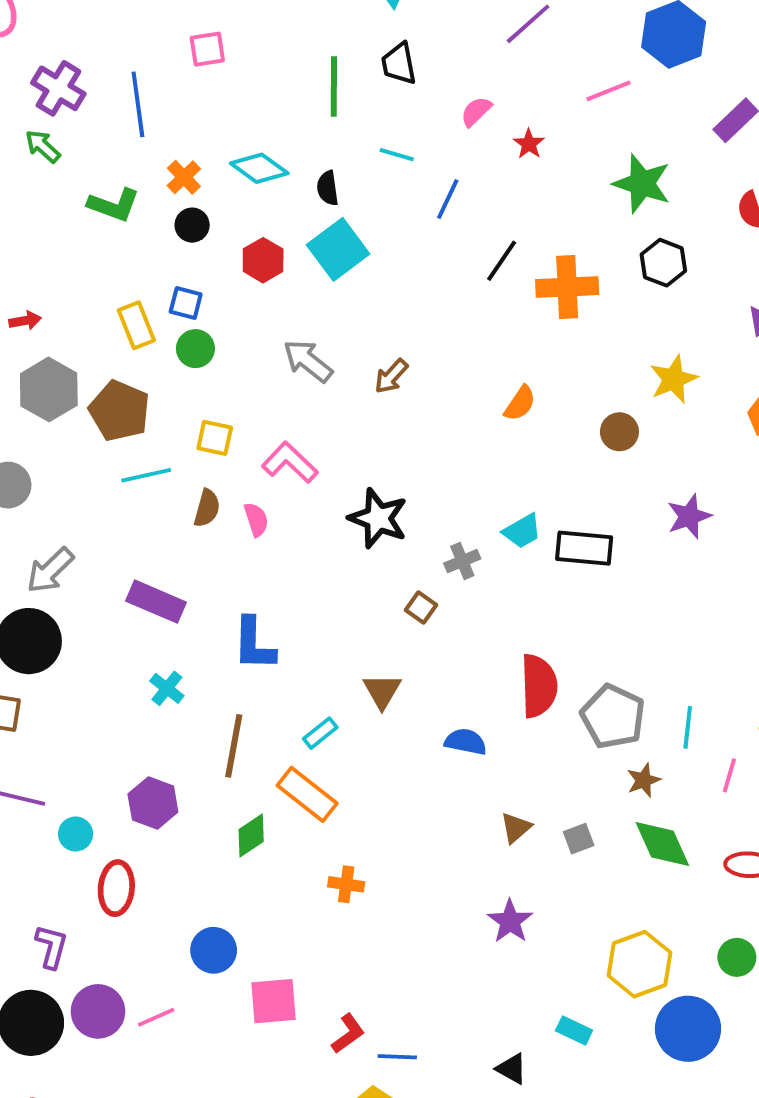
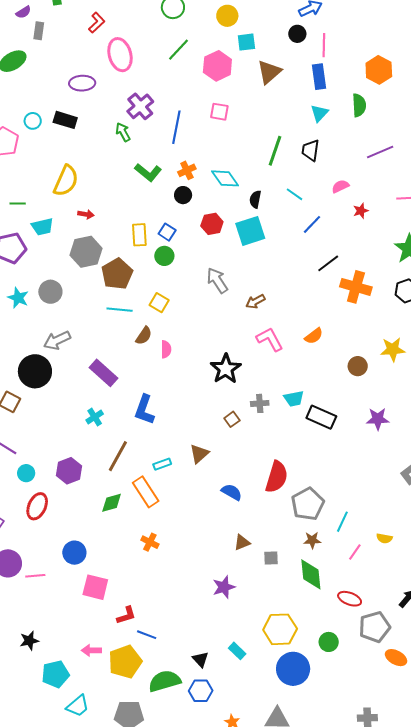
pink L-shape: (290, 462) -> (270, 339), moved

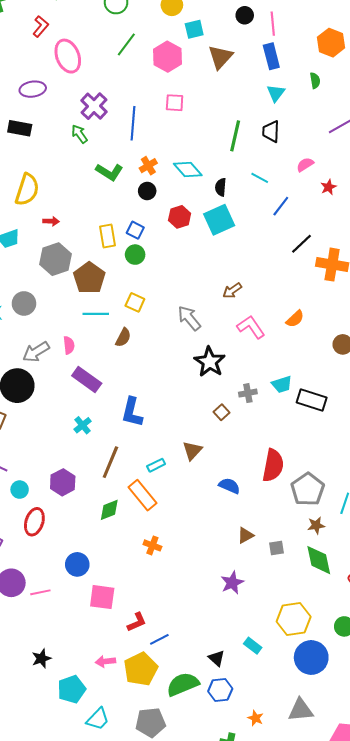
green semicircle: (359, 105) -> (315, 81), size x0.7
gray arrow: (217, 280) -> (189, 318), moved
pink semicircle: (166, 349) -> (69, 345), moved
blue line: (147, 635) -> (159, 639), turned -42

